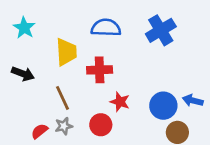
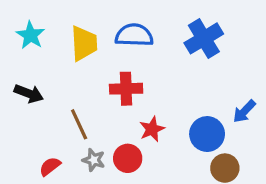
yellow trapezoid: (66, 52) -> (84, 43), moved
blue arrow: (193, 101) -> (244, 111), moved, turned -60
red star: (120, 102) -> (152, 129), turned 30
gray star: (64, 126) -> (94, 160), moved, turned 30

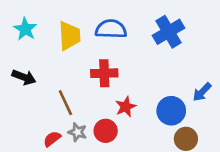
red semicircle: (50, 166) -> (52, 139), moved

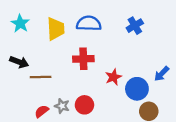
blue cross: (169, 32) -> (135, 26), size x0.7
brown line: (65, 103) -> (41, 77), moved, turned -66
red star: (126, 107) -> (113, 77), moved

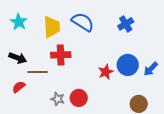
blue semicircle: (89, 23) -> (83, 22), turned 30
red cross: (83, 59) -> (61, 55), moved
blue circle: (137, 89) -> (128, 65), moved
red semicircle: (42, 111) -> (19, 87), moved

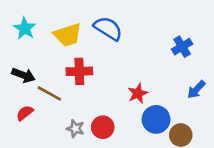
blue cross: (126, 24) -> (182, 47), moved
yellow trapezoid: (52, 27) -> (68, 35), turned 75
blue circle: (128, 65) -> (156, 119), moved
brown line: (38, 72) -> (49, 93), turned 30

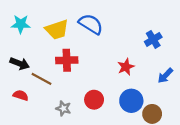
cyan star: (25, 28) -> (21, 24), turned -30
red star: (138, 93) -> (126, 67), moved
red semicircle: (25, 113) -> (21, 95), turned 56
red circle: (103, 127) -> (94, 100), moved

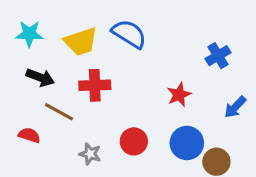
black arrow: (20, 64) -> (40, 77), moved

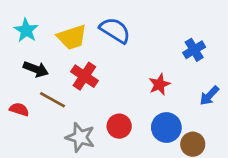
cyan star: (29, 34) -> (26, 30), turned 30
red cross: (95, 85) -> (84, 76), turned 36
red semicircle: (29, 135) -> (19, 109), moved
gray star: (90, 154) -> (80, 137), size x1.5

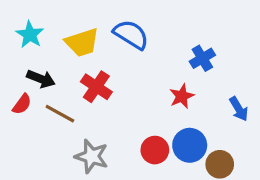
blue cross: (194, 50) -> (202, 58), moved
blue arrow: (209, 96) -> (239, 109), turned -75
red semicircle: (19, 109) -> (22, 104), moved, turned 108
red circle: (119, 126) -> (155, 150), moved

